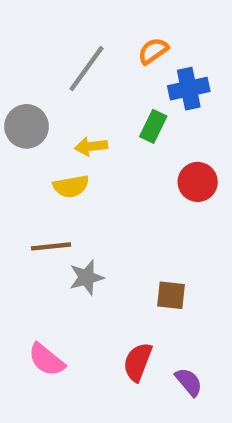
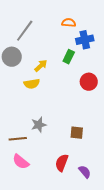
orange semicircle: (153, 51) -> (69, 23), turned 40
gray line: (87, 69) -> (25, 31), moved
yellow arrow: (91, 146) -> (41, 66), turned 144
brown line: (51, 246) -> (18, 139), moved

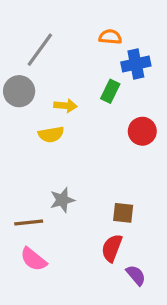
yellow arrow: (41, 66) -> (65, 106), turned 48
red semicircle: (62, 163) -> (112, 248), moved

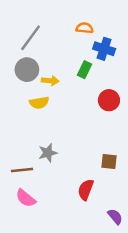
blue cross: (136, 64) -> (104, 49), turned 30
gray circle: (19, 91) -> (27, 70), moved
brown square: (123, 213) -> (109, 161), moved
purple semicircle: (136, 275) -> (115, 217), moved

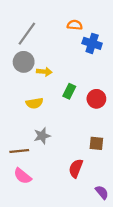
green rectangle: (84, 70) -> (69, 91), moved
red circle: (109, 100) -> (96, 99), moved
yellow semicircle: (39, 103) -> (34, 103), moved

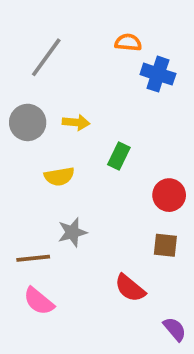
gray circle: (24, 62) -> (28, 122), moved
red circle: (96, 99) -> (169, 195), moved
red semicircle: (76, 168) -> (130, 288), turned -72

